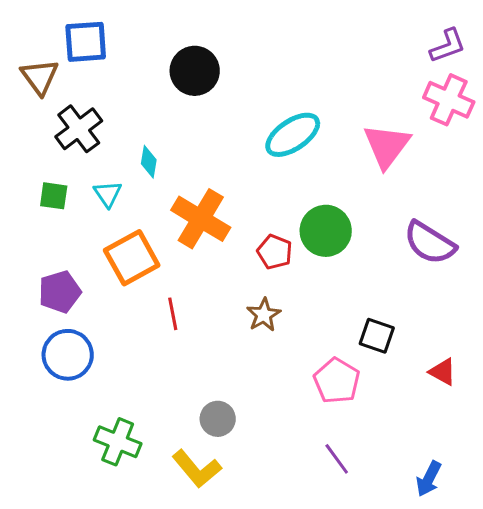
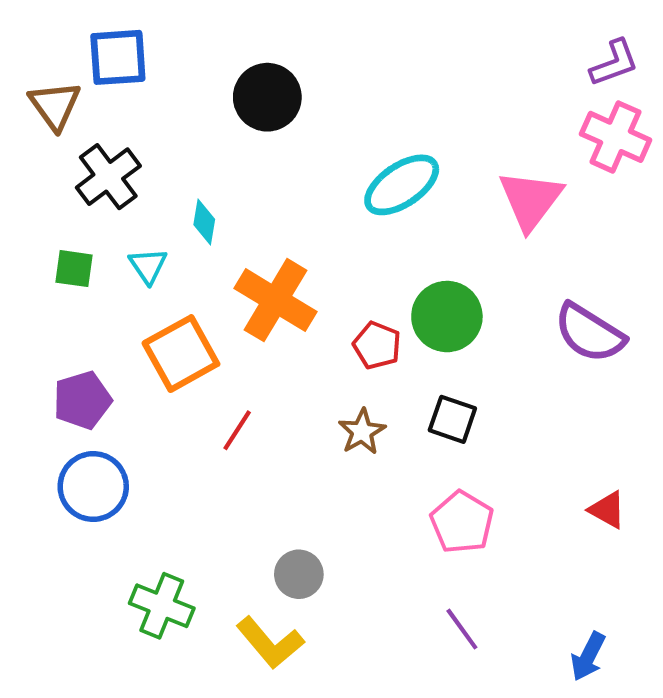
red line: (173, 314) -> (237, 430), turned 44
black square: (377, 336) -> (452, 419), moved

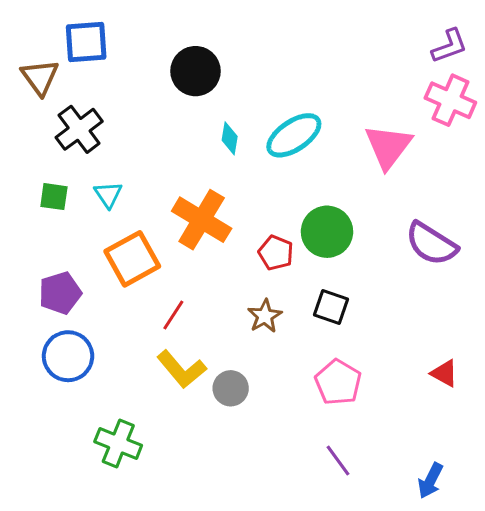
cyan diamond: (204, 222) -> (230, 138), moved
gray circle: (299, 574) -> (231, 388), moved
yellow L-shape: (270, 643) -> (181, 369), moved

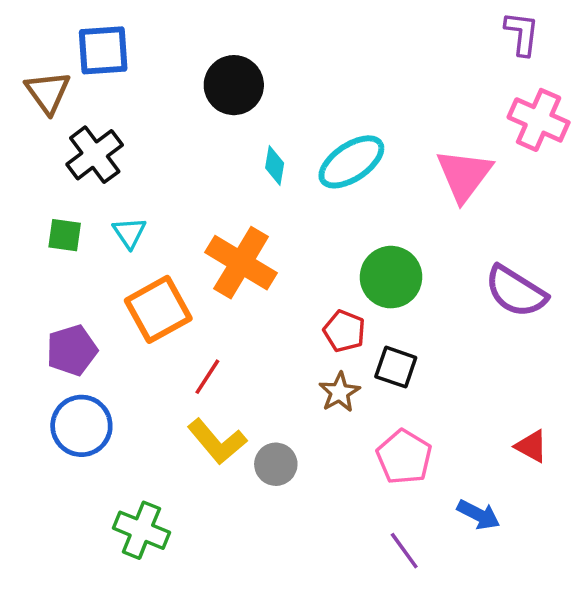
purple L-shape: (449, 46) -> (522, 34), moved, turned -63
red pentagon: (276, 253) -> (344, 331), moved
brown star: (265, 316) -> (339, 392), moved
blue arrow: (430, 481) -> (479, 515), moved, turned -90

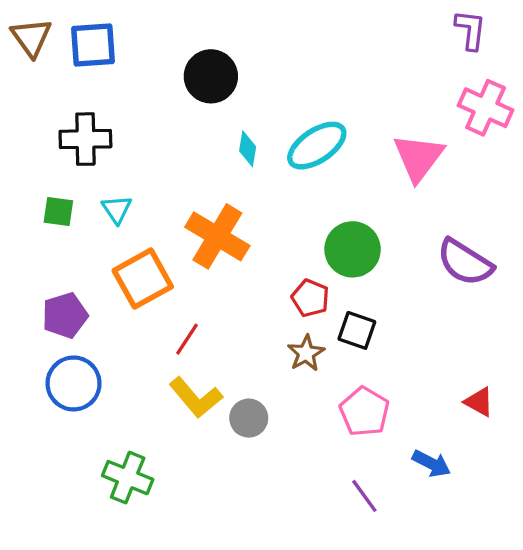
brown triangle: (48, 92) -> (31, 37), moved
black cross: (95, 155) -> (85, 139), turned 36

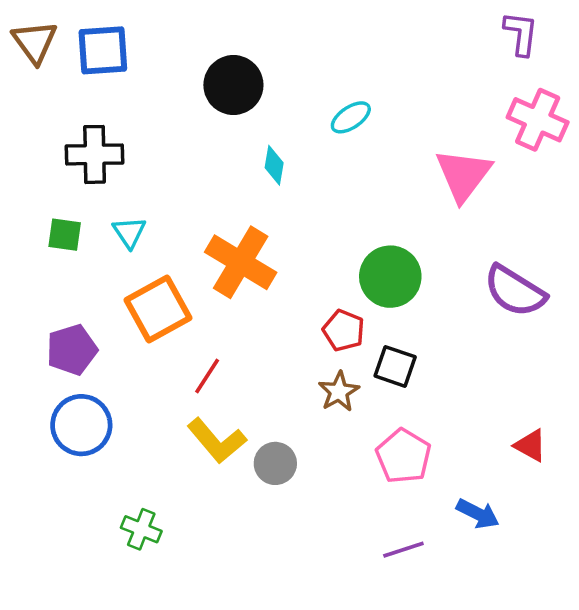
cyan ellipse: (317, 146) -> (351, 117), moved, size x0.6
green cross: (128, 478) -> (141, 529), size x0.7
purple line: (364, 496) -> (403, 550), turned -72

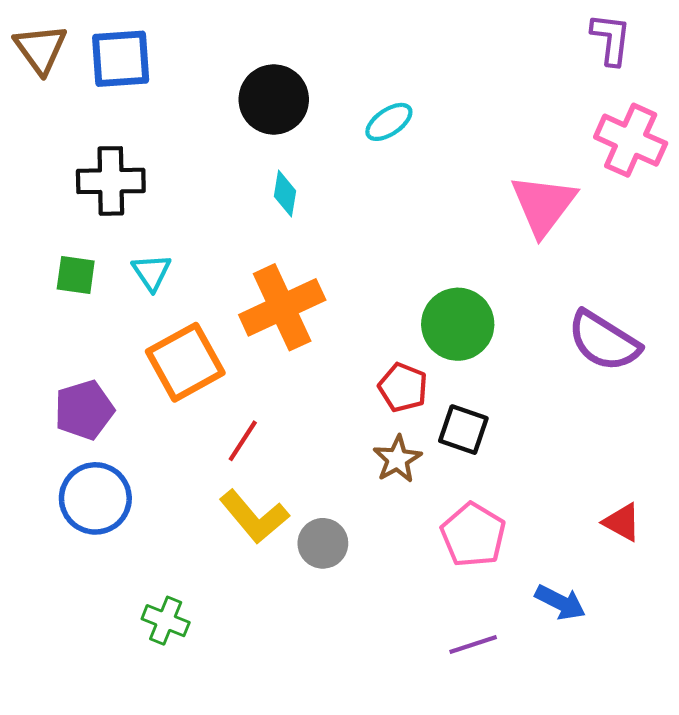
cyan ellipse: (351, 117) -> (389, 122), moved
cyan diamond: (274, 165) -> (285, 194), moved
orange cross: (241, 262) -> (282, 307), turned 34

